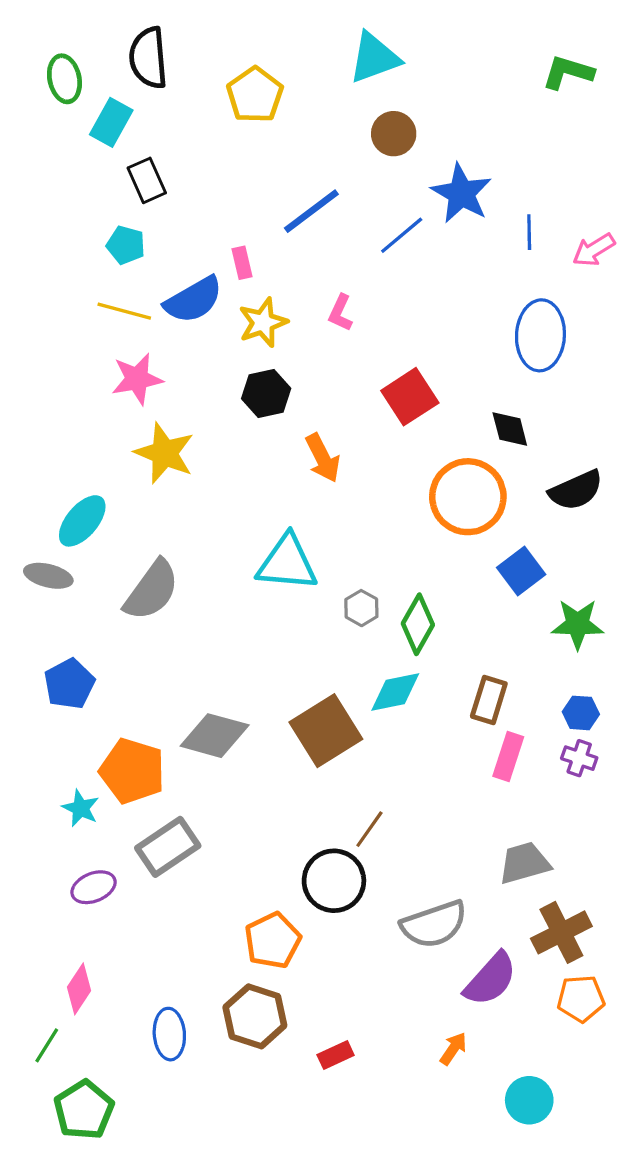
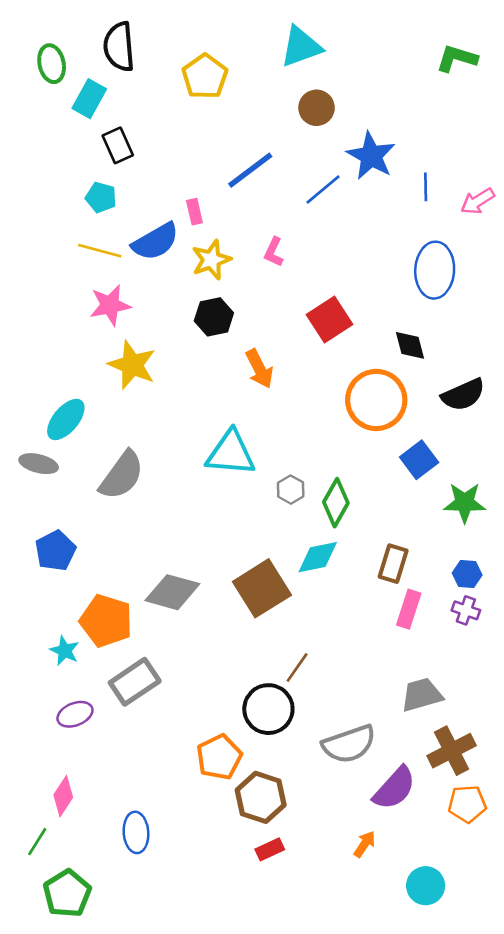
brown hexagon: (255, 1016) -> (261, 797), moved

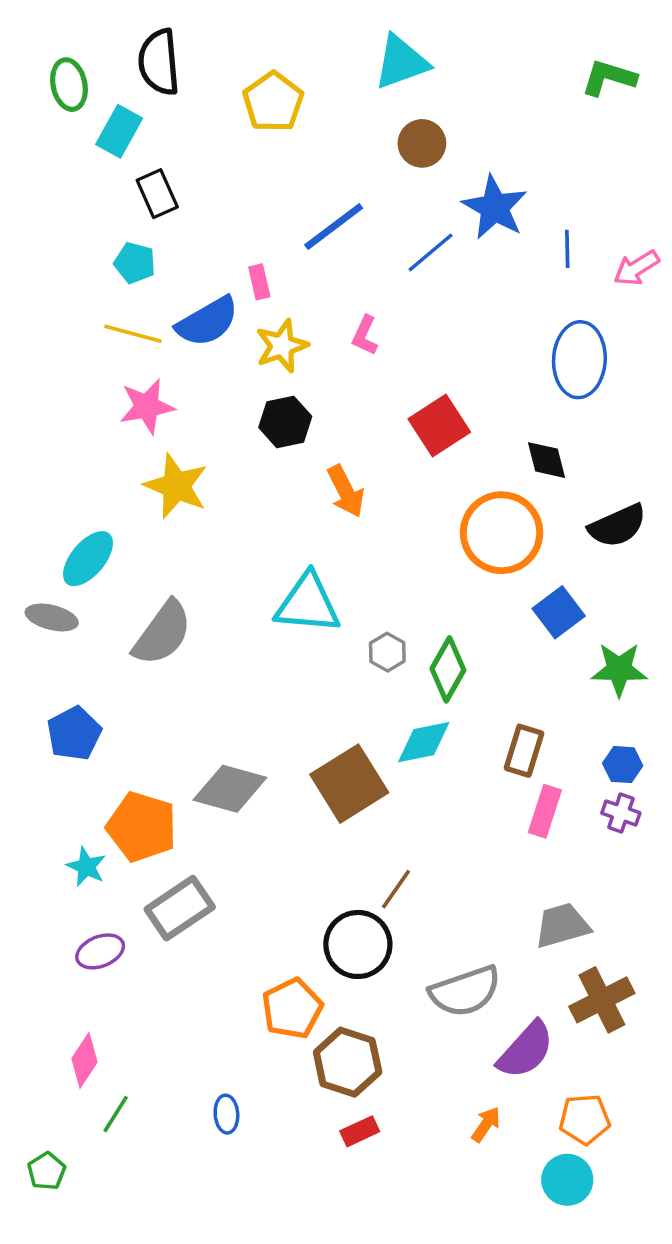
orange pentagon: (467, 804) -> (585, 1119), moved
blue ellipse: (136, 832) -> (226, 1114), moved, size x0.7
green line: (37, 842) -> (116, 1114), moved
green pentagon: (67, 893) -> (46, 1171), moved, size x0.6

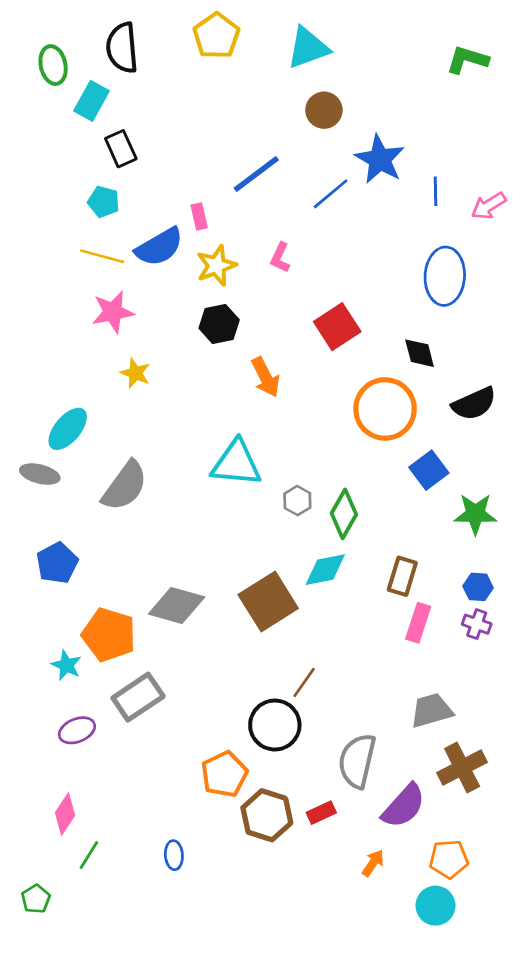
yellow pentagon: (273, 102) -> (216, 36), moved
yellow star: (176, 486) -> (135, 373), size x0.6
gray semicircle: (465, 991) -> (357, 761), turned 122
red rectangle: (360, 1131) -> (321, 813), moved

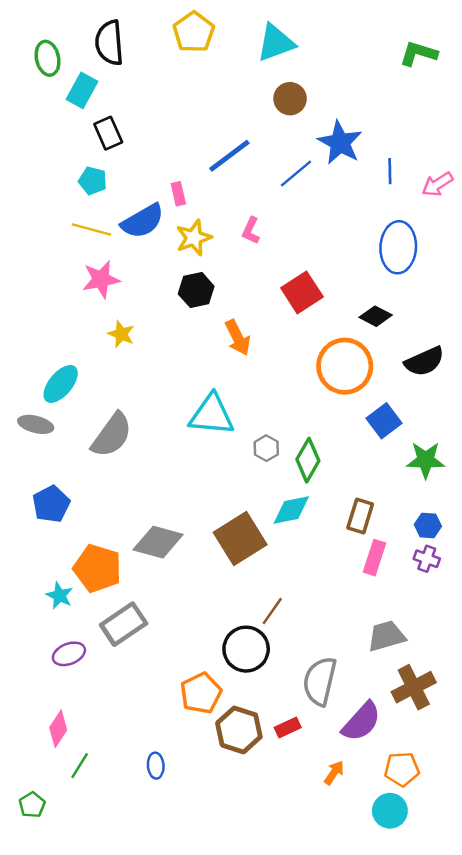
black diamond: (420, 353) -> (376, 316), turned -48

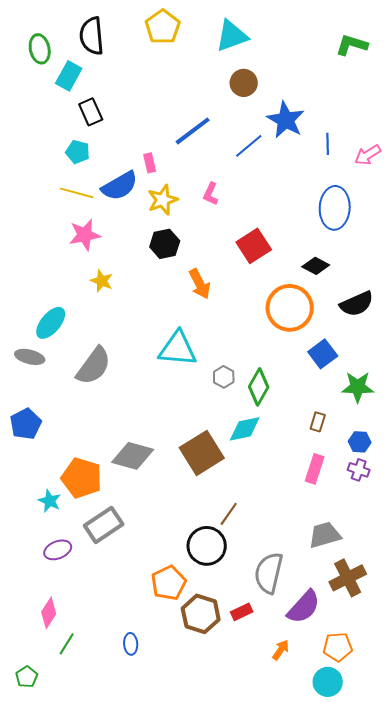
blue pentagon: (51, 504) -> (26, 424), moved
brown rectangle: (360, 516) -> (318, 422), moved, size x0.7

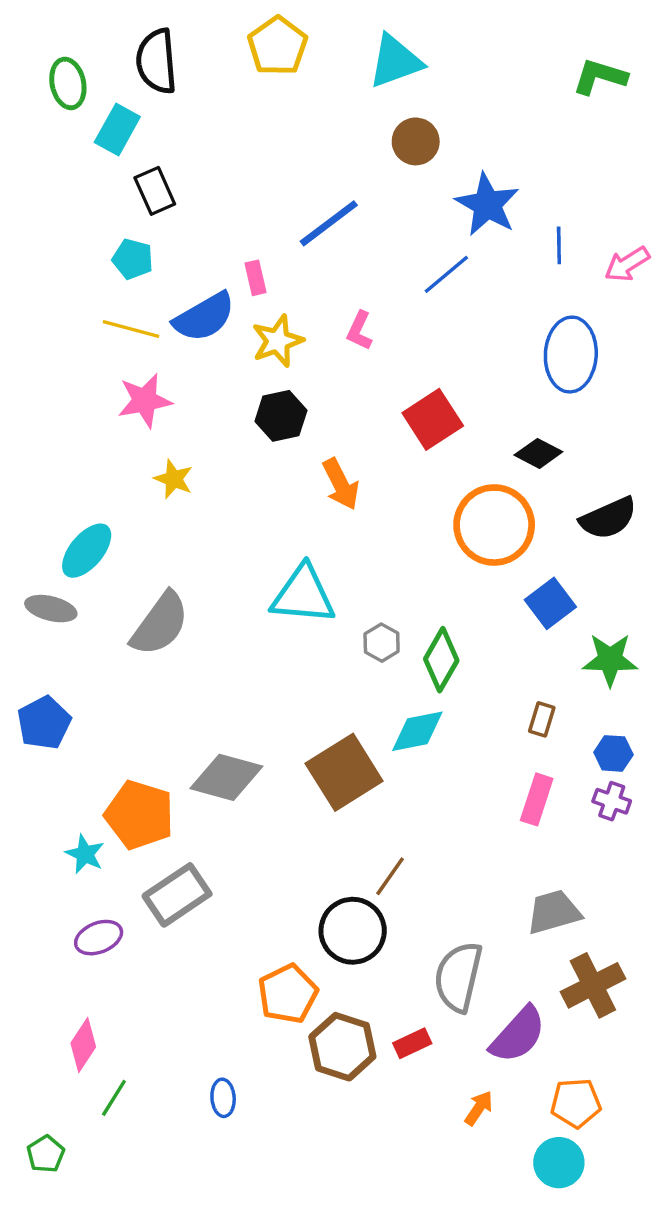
blue line: (249, 146) -> (446, 274), moved

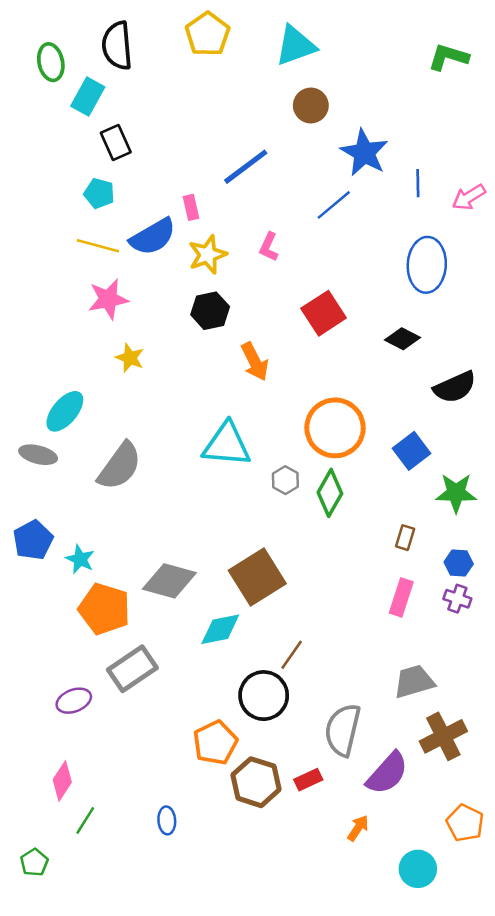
orange circle: (494, 525) -> (335, 428), moved
cyan diamond: (417, 731) -> (220, 629), moved
cyan star: (85, 854) -> (80, 559), moved
orange pentagon: (576, 1103) -> (465, 823), moved, turned 30

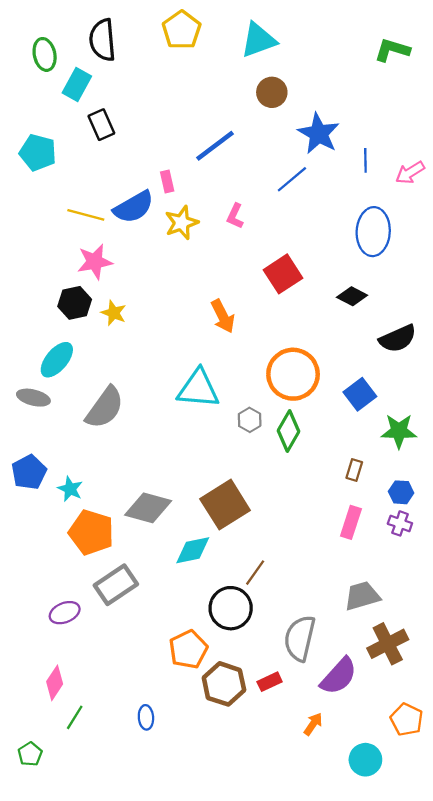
cyan pentagon: (99, 193) -> (38, 152), moved, size x1.4
black hexagon: (210, 311) -> (75, 303), moved

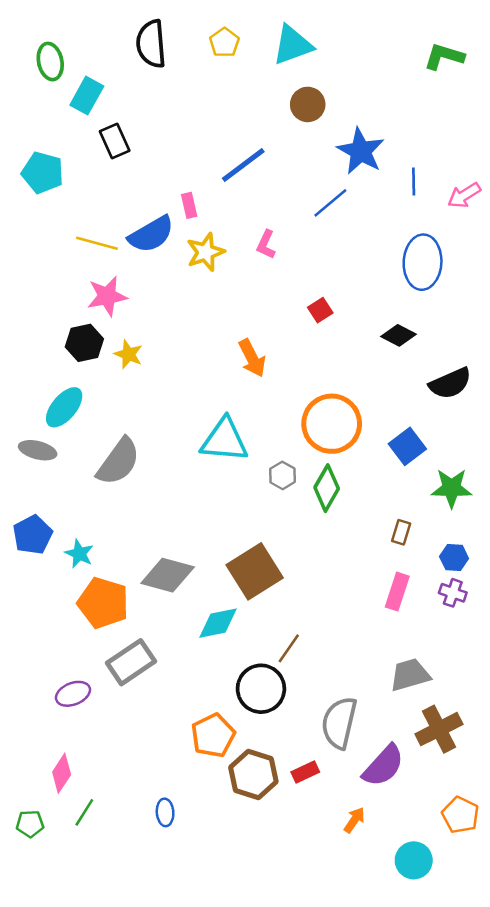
yellow pentagon: (182, 30) -> (224, 43), moved, size x0.7
black semicircle: (102, 40) -> (151, 44), moved
red square: (283, 274) -> (320, 310), size x0.6
green pentagon: (30, 754) -> (30, 824), moved, turned 30

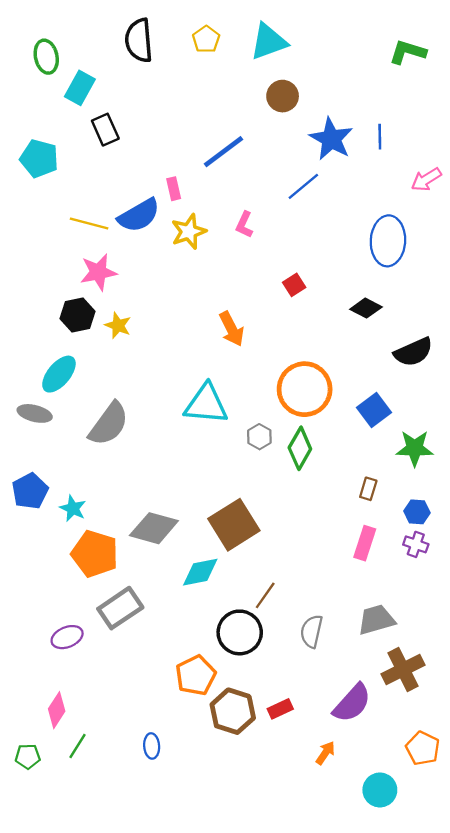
blue line: (414, 181) -> (380, 137), moved
gray semicircle: (339, 723) -> (312, 631), moved, size x0.7

